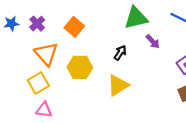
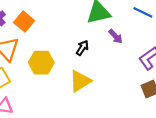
orange square: (74, 27) -> (24, 22), moved

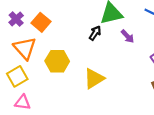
black arrow: (82, 48) -> (95, 33), moved

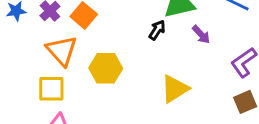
yellow square: (17, 76) -> (51, 89), turned 30
yellow triangle: (94, 79) -> (175, 89), moved

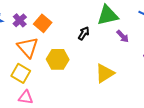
black arrow: (157, 30) -> (84, 33), moved
yellow square: (51, 89) -> (21, 73), turned 30

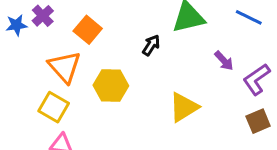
purple cross: (20, 20) -> (43, 16), moved
purple arrow: (123, 36) -> (224, 61), moved

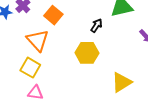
yellow hexagon: (111, 86) -> (87, 53), moved
yellow triangle: (184, 107) -> (122, 82), moved

